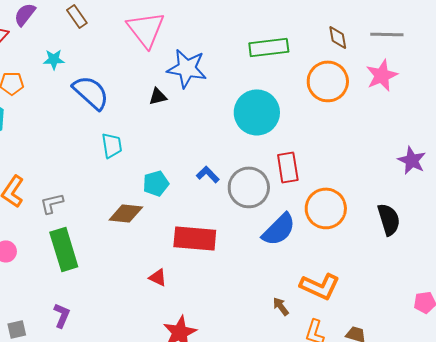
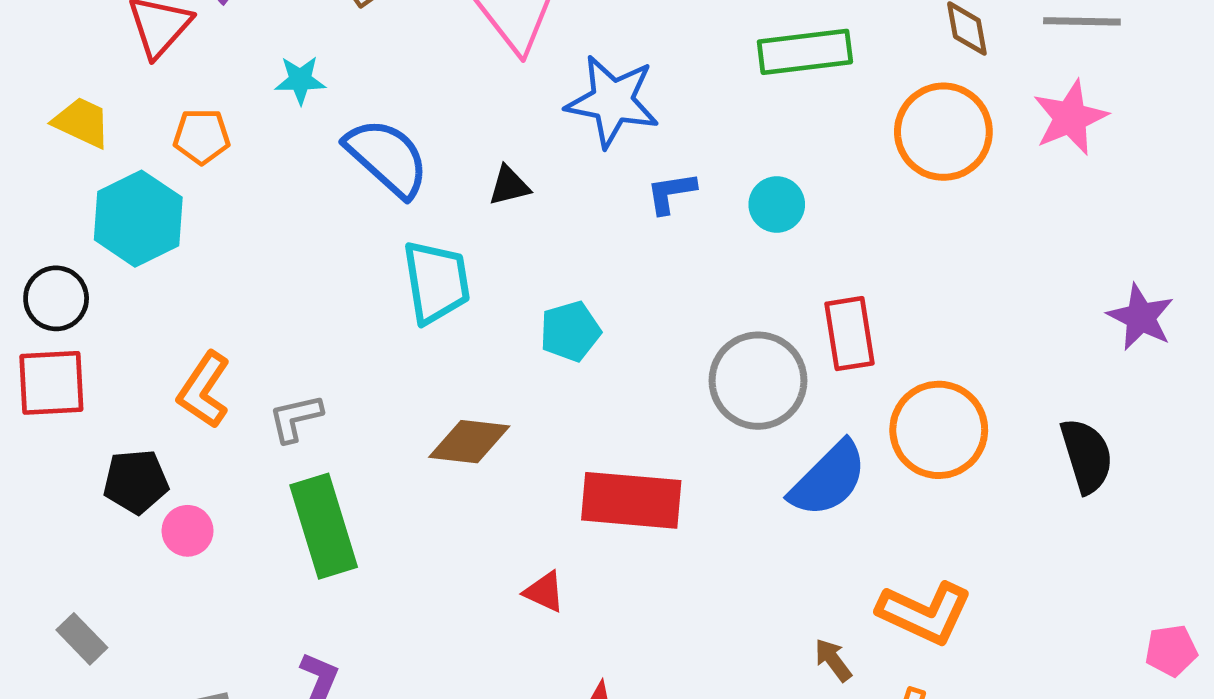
black triangle: (158, 96) -> (509, 186), moved
cyan circle: (257, 112) -> (777, 204), size x0.5
cyan trapezoid: (112, 145) -> (436, 282), size x1.4
blue L-shape: (208, 174) -> (671, 193), moved, turned -55
cyan pentagon: (156, 183) -> (570, 331), moved

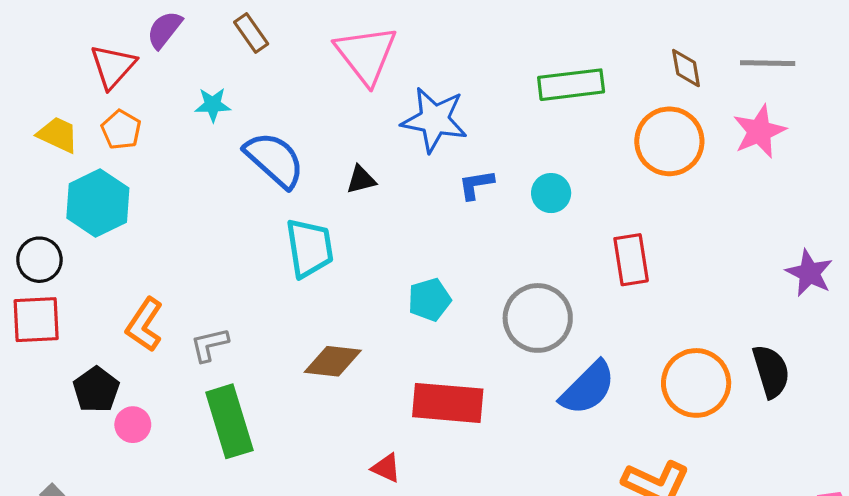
orange pentagon: (202, 136) -> (121, 130), moved, turned 30
cyan pentagon: (570, 331) -> (429, 300), moved
red rectangle: (850, 334) -> (631, 260), moved
orange circle: (939, 430) -> (696, 383), moved
black pentagon: (136, 482) -> (96, 390), turned -30

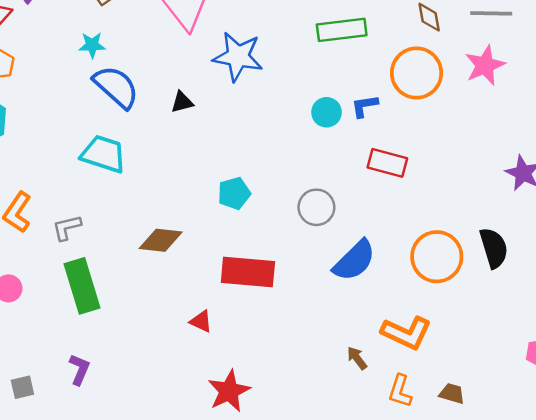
cyan star: (213, 105) -> (92, 45), moved
blue L-shape: (476, 185) -> (365, 106), moved
cyan trapezoid: (309, 248) -> (104, 154), moved, turned -63
red rectangle: (631, 260) -> (387, 163), turned -66
gray circle: (538, 318) -> (316, 207), size x0.7

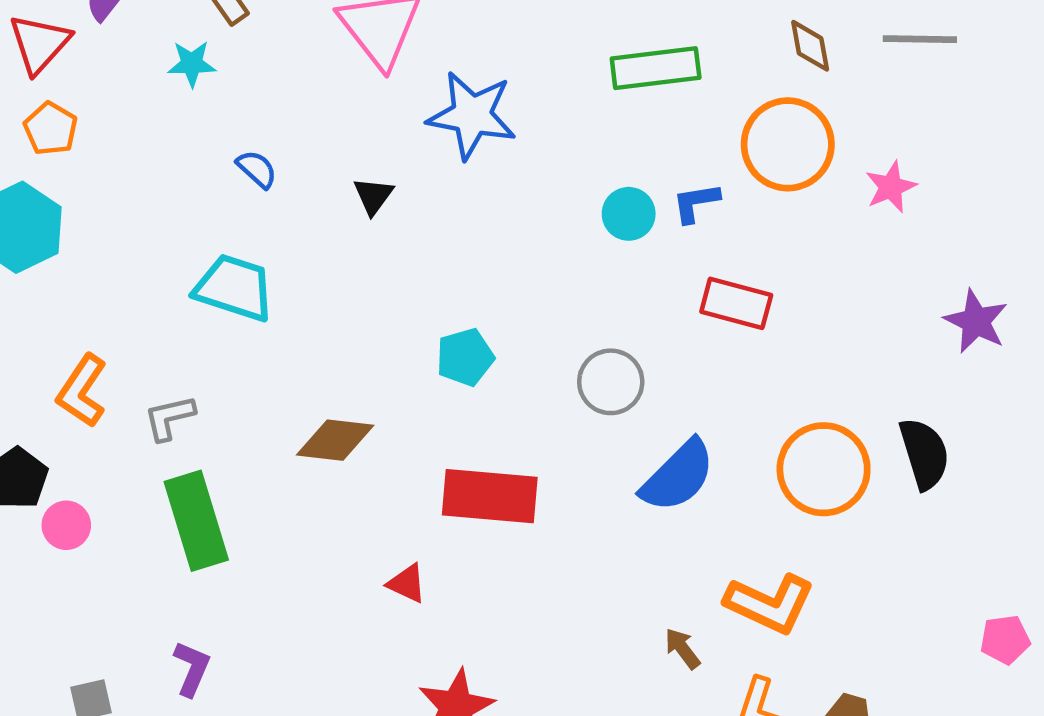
cyan star: (92, 45) -> (192, 64), moved
pink star: (485, 65) -> (891, 187), moved, size x0.7
blue semicircle: (116, 87) -> (257, 169), size x0.5
black triangle: (182, 102) -> (373, 196), turned -40

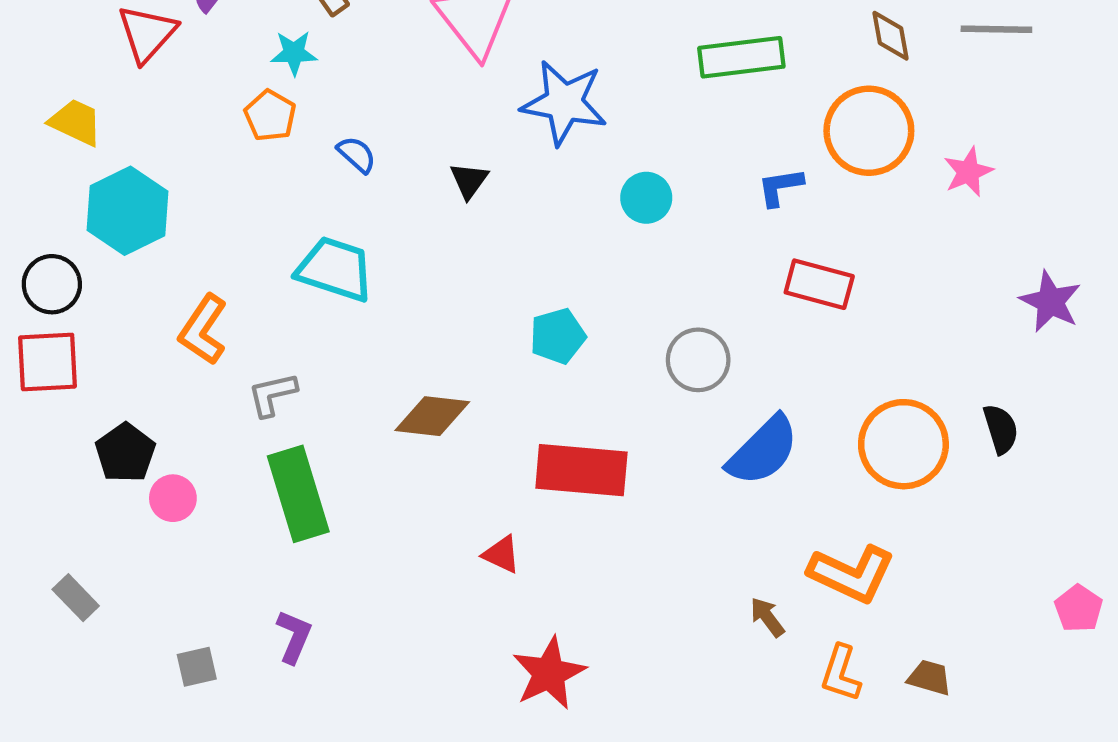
orange pentagon: (51, 129) -> (270, 116), moved
cyan circle: (629, 214) -> (646, 198), moved
orange L-shape: (82, 391) -> (203, 330), moved
black semicircle: (924, 454) -> (1001, 429), size x0.7
pink pentagon: (1005, 640) -> (1079, 608), turned -30

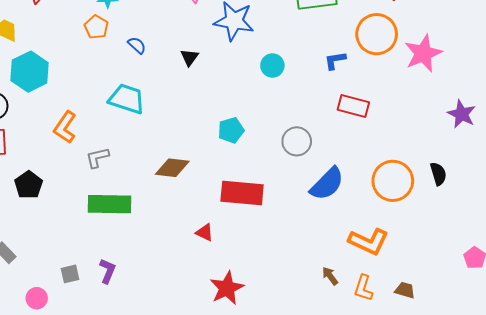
pink star: (968, 172) -> (423, 53), size x1.6
green rectangle: (298, 494) -> (110, 204), turned -72
pink circle: (173, 498) -> (37, 298), moved
brown arrow: (767, 617) -> (330, 276), moved
gray square: (197, 667) -> (70, 274), moved

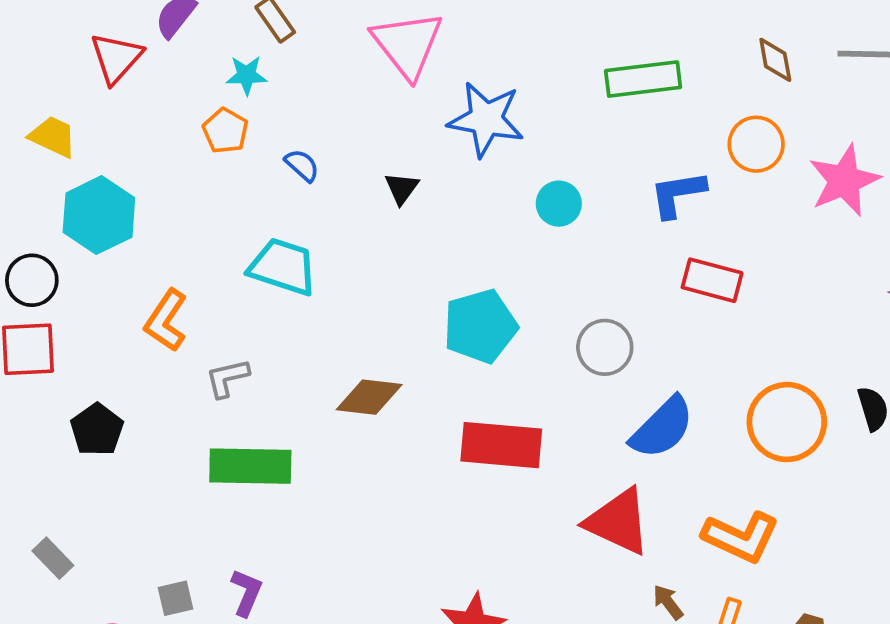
orange circle: (377, 34) -> (756, 144), size x0.7
blue L-shape: (335, 60) -> (678, 194), size x1.4
cyan pentagon: (231, 130) -> (480, 326), size x1.5
red triangle: (205, 232) -> (618, 522), moved, size x2.0

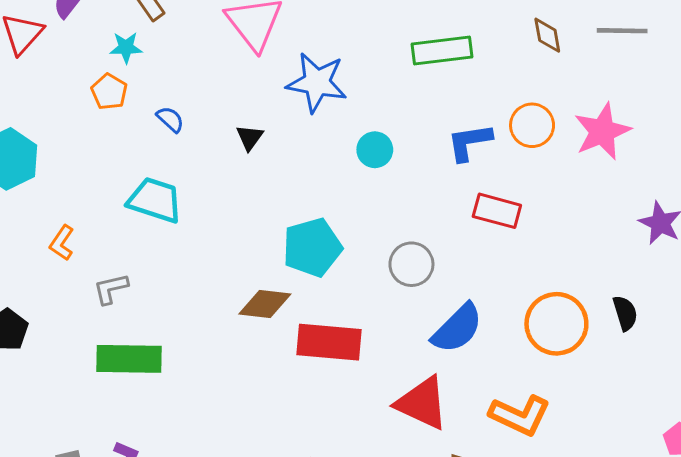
orange circle: (756, 144) -> (532, 125), moved
orange L-shape: (166, 320) -> (62, 243), size x0.7
brown diamond: (369, 397) -> (265, 304), moved

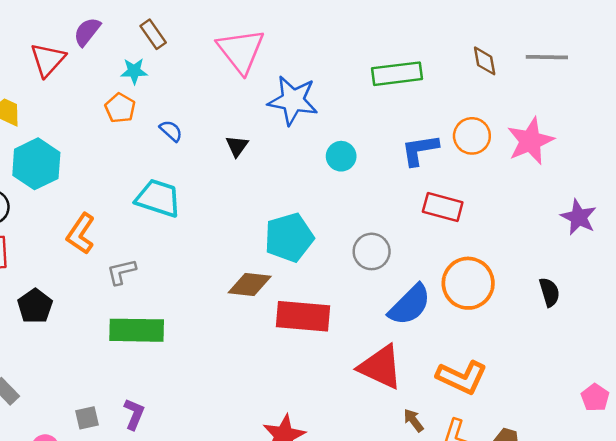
orange L-shape: (62, 243) -> (81, 234), size x1.4
orange circle: (556, 324) -> (468, 283), moved

